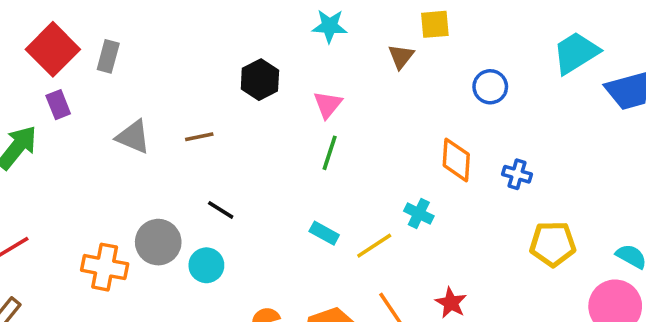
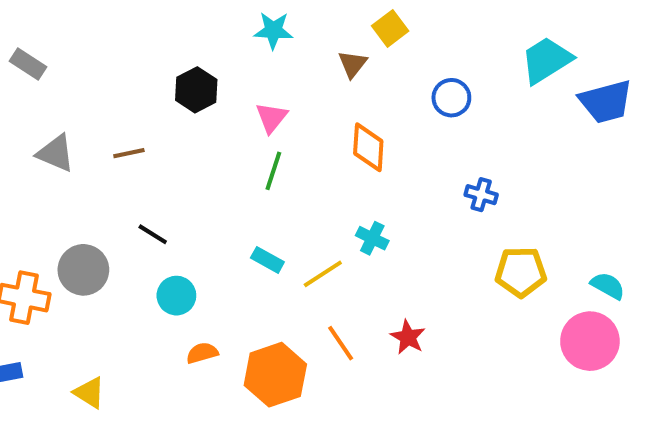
yellow square: (435, 24) -> (390, 28), turned -32
gray rectangle: (108, 56) -> (28, 64), turned -72
orange diamond: (456, 160) -> (368, 147), moved
cyan circle: (206, 265) -> (176, 296), moved

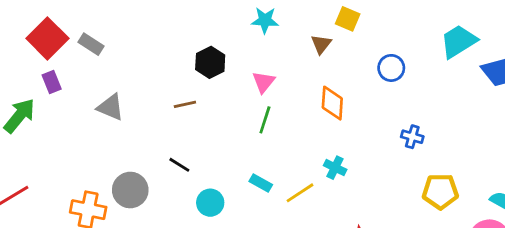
yellow square: (390, 28) -> (348, 19), turned -30
brown line: (129, 153) -> (185, 104), moved
cyan circle: (176, 296) -> (210, 203), moved

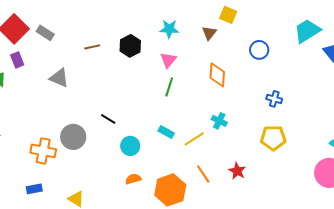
cyan star: (265, 20) -> (169, 29), moved
brown line: (185, 104) -> (92, 47), moved
yellow pentagon: (440, 191) -> (273, 138), moved

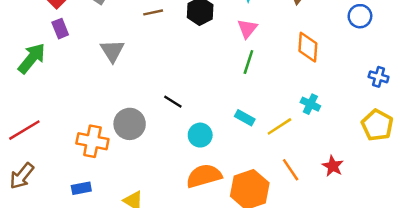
gray triangle: (59, 78) -> (112, 51), turned 35
yellow pentagon: (273, 138) -> (377, 125), turned 30
orange semicircle: (133, 179) -> (204, 176), size x1.8

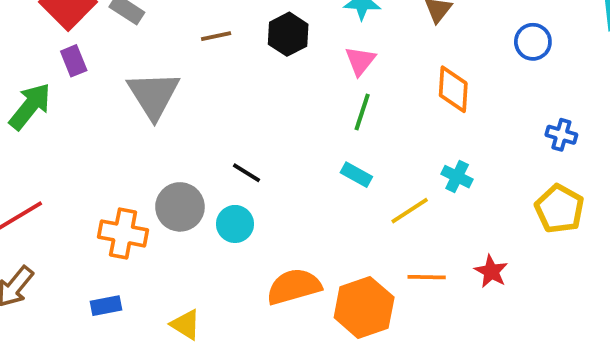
gray triangle: (112, 51) -> (153, 95), size x1.4
cyan rectangle: (245, 118) -> (356, 175), moved
cyan circle: (200, 135) -> (235, 224), moved
orange line: (291, 170) -> (427, 277), turned -55

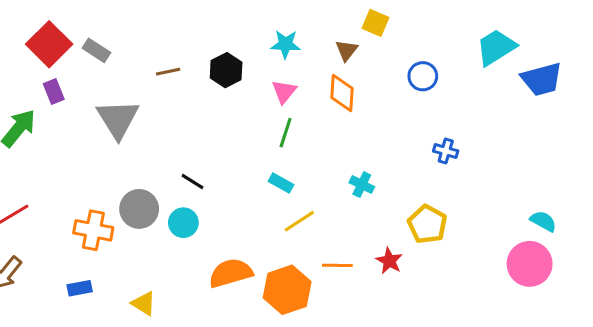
orange diamond: (453, 89) -> (342, 93), moved
yellow pentagon: (559, 209) -> (427, 224), moved
yellow line: (410, 211) -> (299, 221), moved

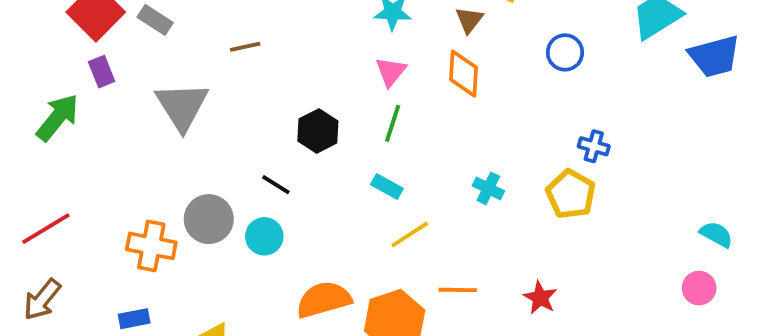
black hexagon: (226, 70) -> (318, 131), moved
yellow pentagon: (427, 224) -> (571, 194), moved
red star: (389, 261) -> (540, 298), moved
pink circle: (530, 264) -> (699, 288), size x0.6

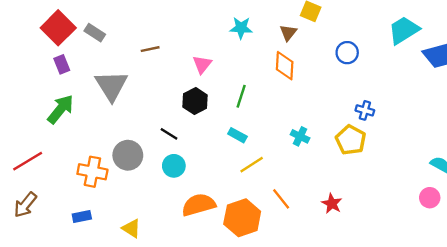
pink triangle: (391, 72) -> (202, 64), moved
green arrow: (57, 118) -> (61, 109), moved
cyan circle: (264, 236) -> (174, 166), moved
orange line: (458, 290) -> (281, 199), turned 50

